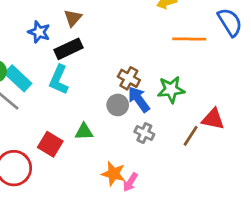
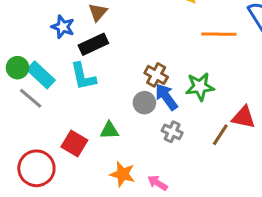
cyan L-shape: (59, 80) -> (83, 76), turned -36
orange star: (113, 174) -> (123, 174), moved
pink arrow: (130, 182) -> (158, 183), turned 90

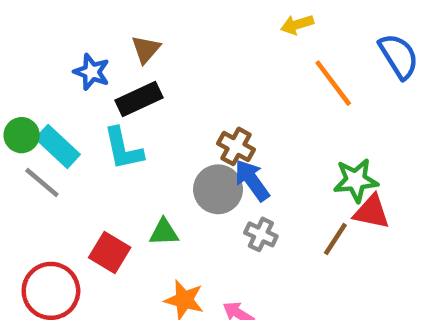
orange line: (219, 34) -> (333, 83), turned 52
green star: (200, 87) -> (356, 180), moved
gray circle: (144, 103) -> (218, 189), size x1.4

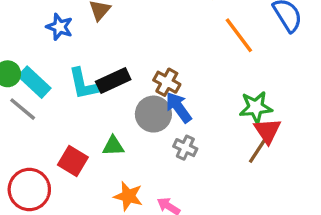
black rectangle: (139, 99) -> (113, 81), moved
red triangle: (372, 212) -> (267, 131), turned 44
brown line: (335, 239) -> (257, 151), moved

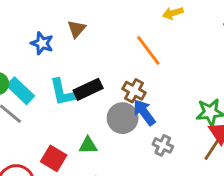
orange line: (239, 35) -> (148, 51), moved
gray cross: (185, 148) -> (163, 145), moved

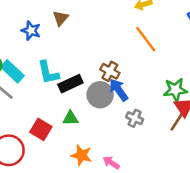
orange line: (148, 51) -> (146, 39), moved
black rectangle: (88, 89) -> (70, 84), moved

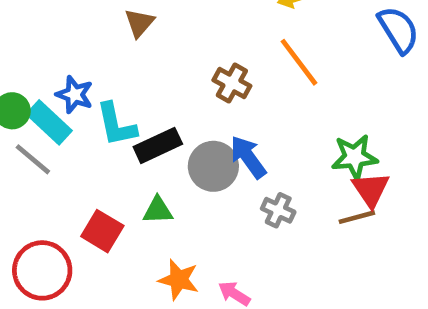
blue star: (31, 31) -> (75, 95), moved
brown cross: (110, 71) -> (232, 83), moved
brown line: (177, 122) -> (357, 217), turned 42

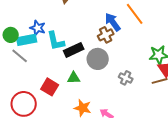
brown cross: (232, 83) -> (106, 35), moved, turned 35
cyan rectangle: (49, 122) -> (27, 40), turned -54
blue arrow: (248, 157) -> (113, 22), moved

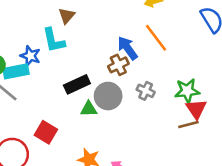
cyan L-shape: (56, 41) -> (54, 40), moved
green triangle: (74, 78) -> (89, 109), moved
gray cross: (126, 78) -> (146, 91), moved

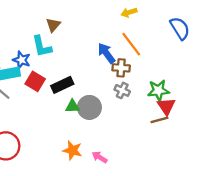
brown cross: (118, 65) -> (121, 68), moved, turned 30
gray circle: (108, 96) -> (89, 107), moved
red square: (46, 132) -> (35, 81), moved

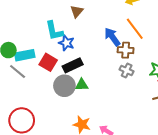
brown triangle: (53, 25) -> (77, 11), moved
blue star: (22, 60) -> (66, 43), moved
gray circle: (89, 107) -> (64, 86), moved

